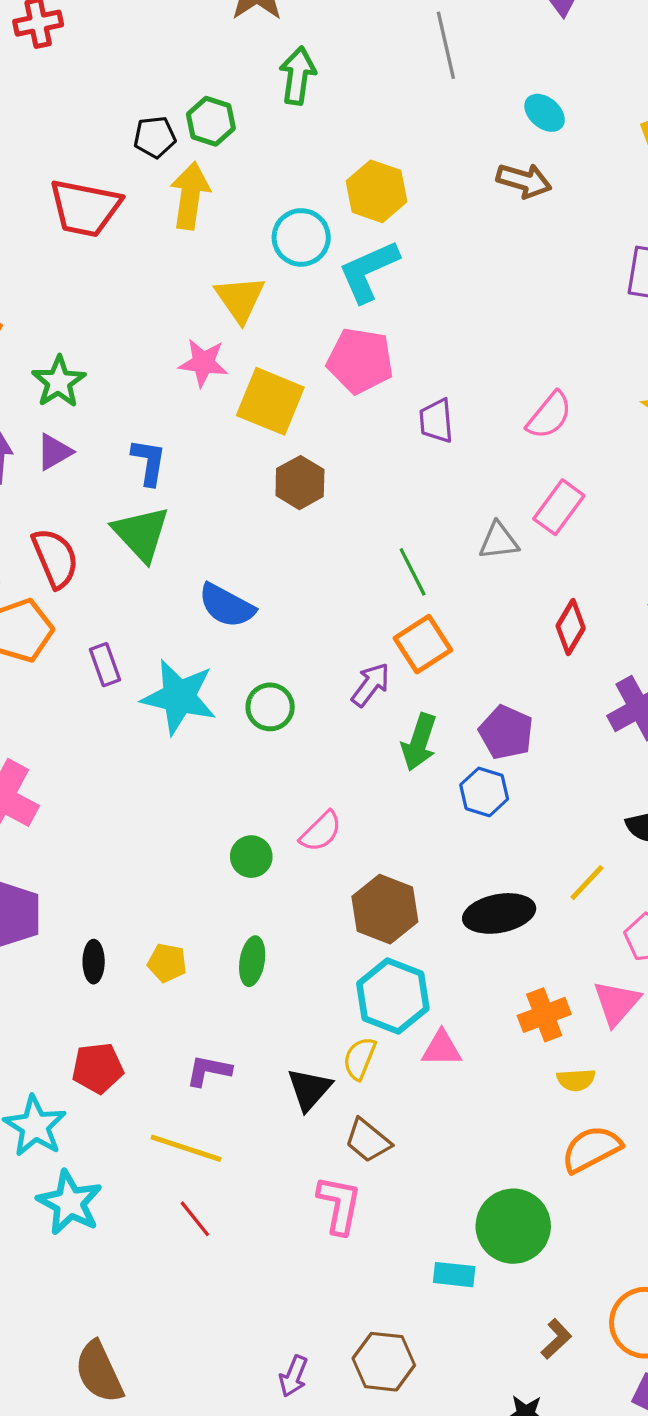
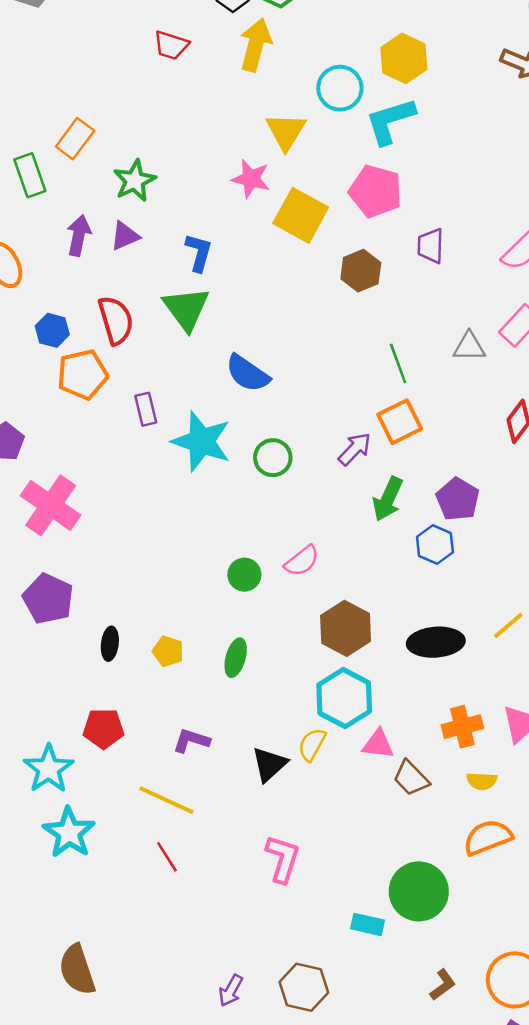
red trapezoid: (85, 208) -> (171, 45), size x0.6
brown hexagon: (300, 483) -> (361, 271), moved
brown trapezoid: (368, 1140) -> (411, 778), moved

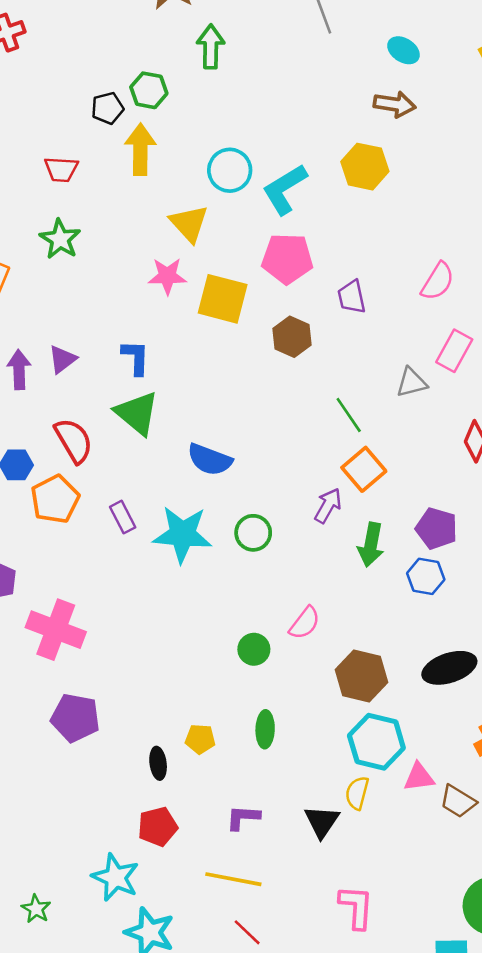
yellow hexagon: (404, 58) -> (365, 167), moved
green star: (135, 181) -> (60, 239), moved
black ellipse: (110, 644) -> (158, 763), moved

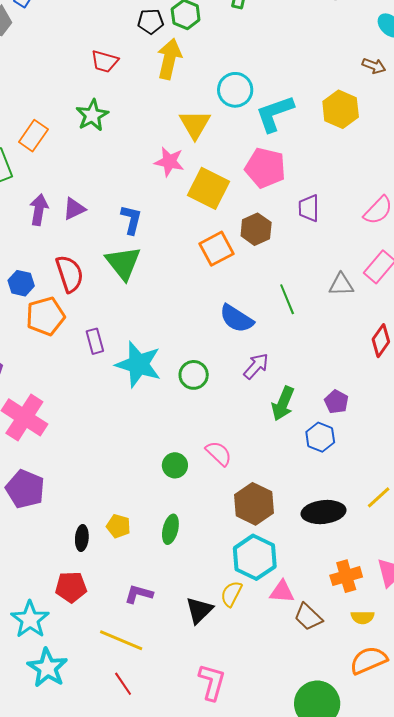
brown arrow: (395, 104) -> (374, 66), size x0.7
blue semicircle: (210, 460) -> (236, 319), moved
orange square: (364, 469) -> (216, 249), moved
purple pentagon: (436, 528) -> (336, 402), size x0.7
pink semicircle: (305, 623) -> (219, 453), turned -96

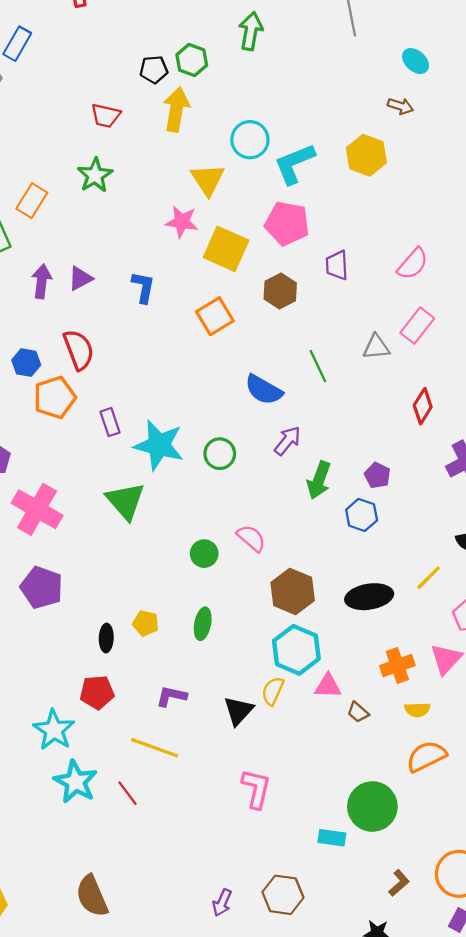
orange square: (216, 249) -> (215, 316), moved
green triangle: (123, 263) -> (125, 501), moved
brown trapezoid: (308, 617) -> (358, 712), size x0.7
red line: (123, 684) -> (127, 793), moved

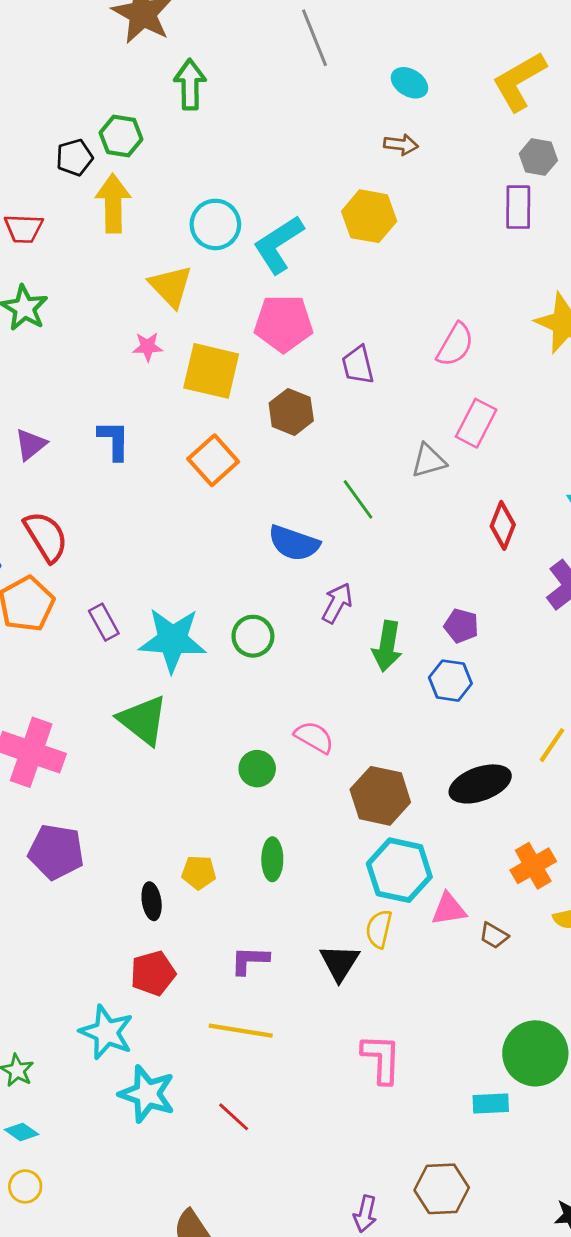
pink star: (182, 222) -> (148, 347), size x0.7
red line: (127, 793) -> (234, 1117), moved

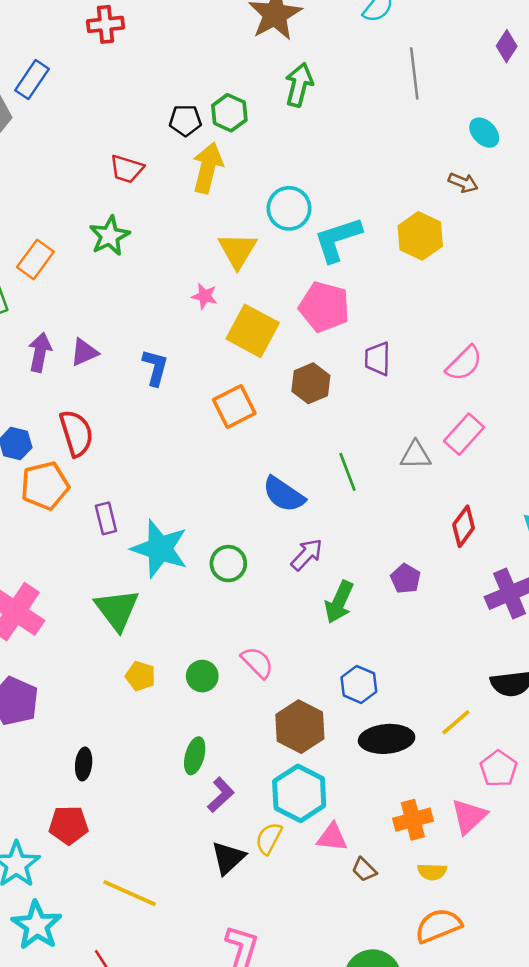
purple pentagon: (461, 626) -> (406, 579), moved
blue hexagon: (450, 681) -> (359, 684), moved
yellow pentagon: (199, 872) -> (140, 676), moved
purple L-shape: (250, 960) -> (221, 795), moved, turned 120

